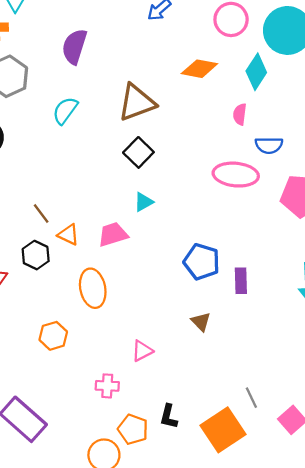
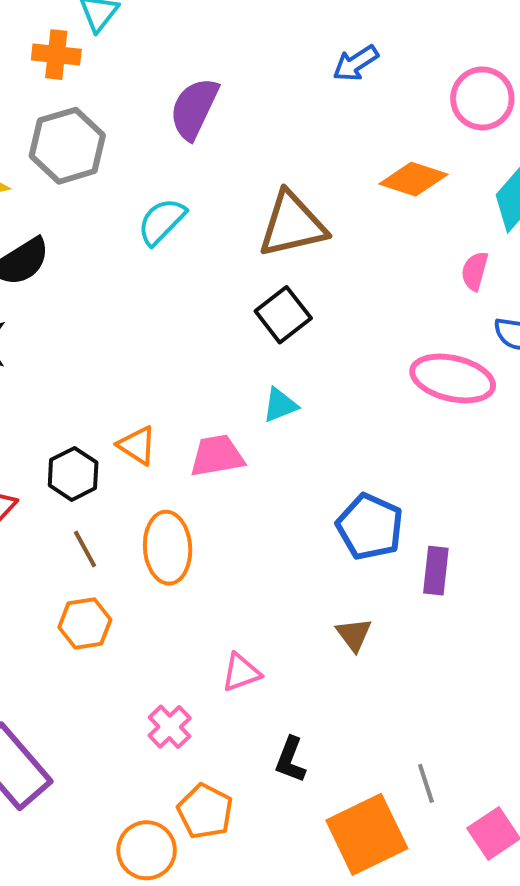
brown line: (41, 214) -> (85, 549), moved
pink cross: (107, 386) -> (170, 727), turned 35
black L-shape: (169, 416) -> (290, 760), moved

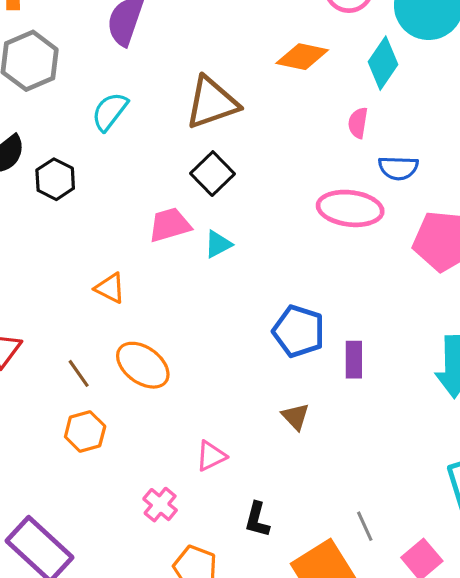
pink trapezoid: (217, 456) -> (170, 225), moved
black hexagon: (73, 474) -> (55, 179), moved
orange ellipse: (168, 548) -> (143, 365), turned -44

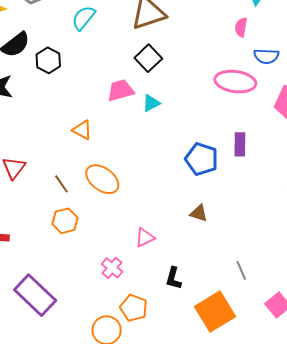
purple rectangle: (354, 360) -> (240, 144), moved
brown triangle: (296, 417) -> (199, 213), turned -30
gray line: (365, 526) -> (241, 270), moved

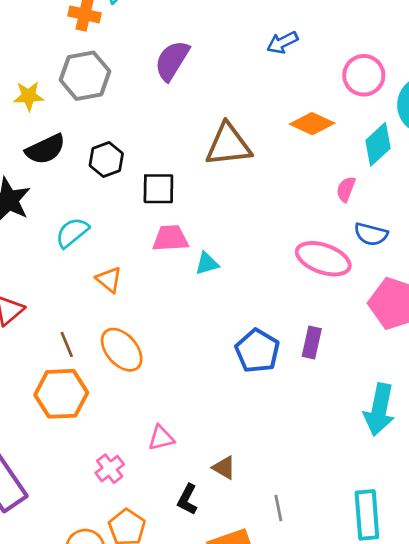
cyan semicircle: (84, 18) -> (72, 233), moved
black square: (148, 58) -> (158, 189), moved, turned 32
black hexagon: (48, 60) -> (106, 159), moved
brown triangle: (199, 213) -> (224, 468), moved
orange hexagon: (65, 221) -> (61, 394), size x1.5

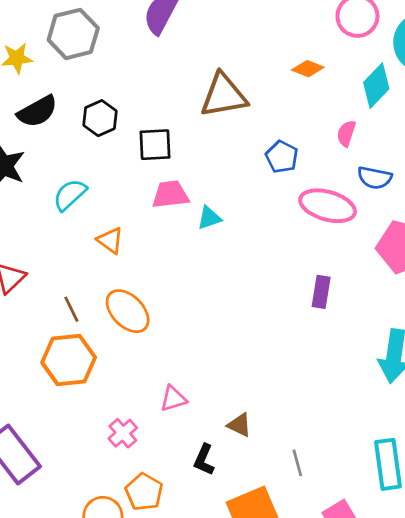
orange diamond: (312, 124) -> (308, 69), size x0.7
blue pentagon: (257, 351) -> (282, 157), moved, size x0.7

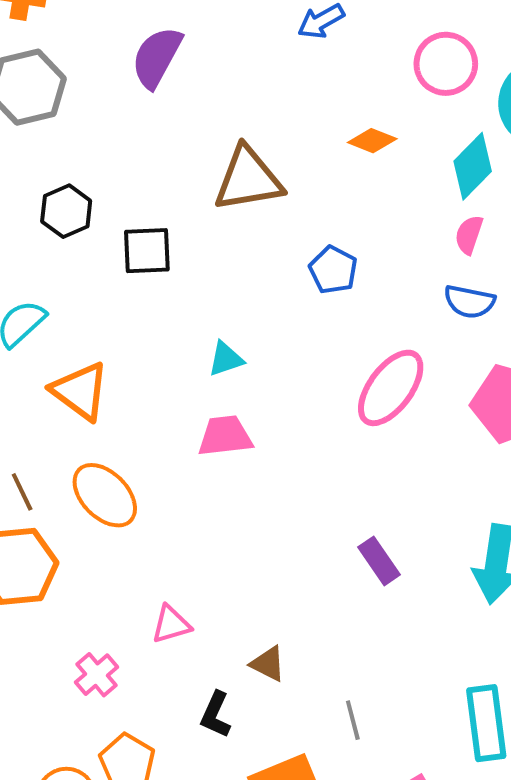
pink semicircle: (346, 133) -> (469, 235), moved
pink trapezoid: (170, 194) -> (225, 436), moved
pink ellipse: (328, 206) -> (391, 388), moved, turned -70
orange triangle: (110, 240) -> (80, 391), size x1.5
purple rectangle: (321, 292) -> (379, 561), moved, turned -44

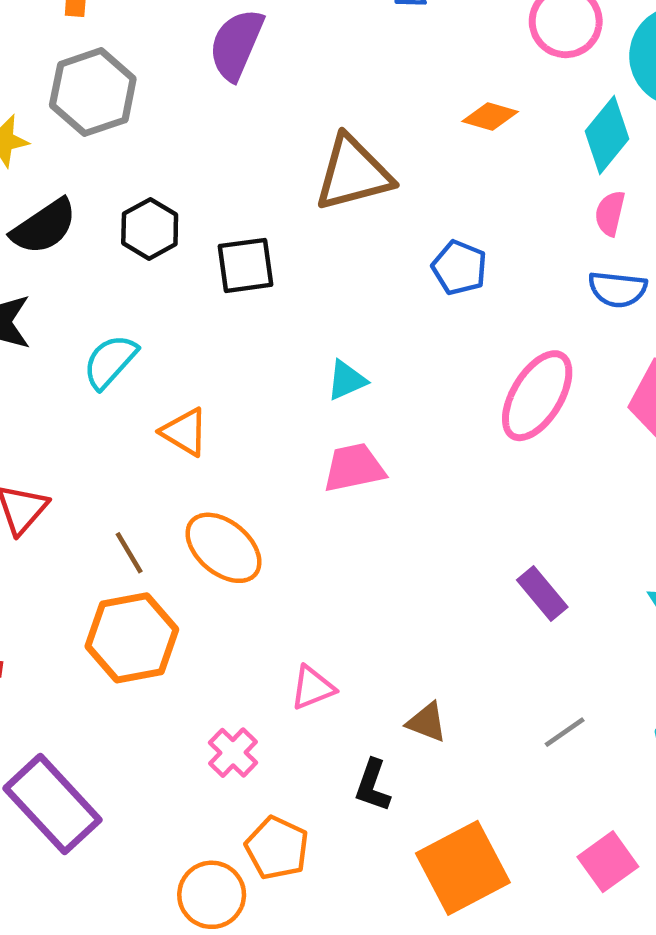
orange triangle: (80, 391) -> (185, 432), size x0.7
gray line: (353, 720) -> (565, 732), moved, turned 75

